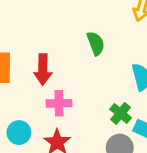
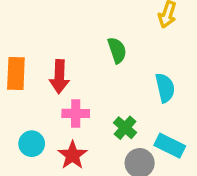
green cross: (121, 113) -> (125, 128), moved

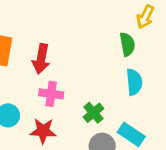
green semicircle: (117, 50) -> (127, 44), moved
red star: (72, 155) -> (43, 131), turned 30

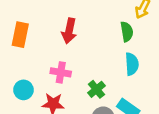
red arrow: (41, 59) -> (69, 31), moved

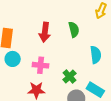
green semicircle: (127, 32) -> (74, 30), moved
cyan circle: (23, 90) -> (13, 59), moved

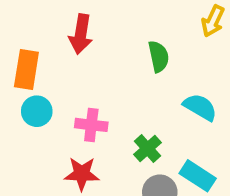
red arrow: (45, 32) -> (81, 34), moved
cyan semicircle: (96, 55) -> (200, 107), turned -54

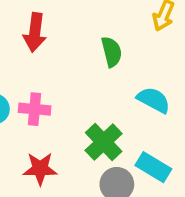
pink cross: (91, 125) -> (35, 109), moved
green cross: (148, 149) -> (104, 142), size x1.4

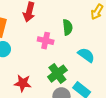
pink cross: (35, 109) -> (46, 41), moved

